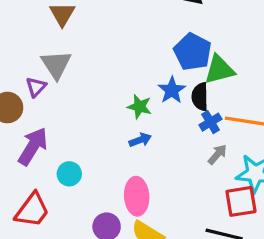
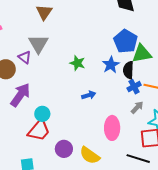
purple triangle: (36, 87) -> (25, 57), turned -40
green star: (139, 107) -> (77, 63), moved
pink ellipse: (137, 196) -> (112, 128), moved
red trapezoid: (32, 210) -> (39, 130), moved

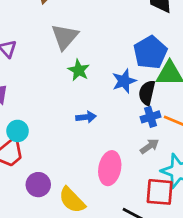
gray triangle: (38, 44) -> (65, 37), moved

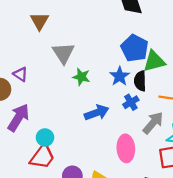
blue arrow: (86, 117) -> (97, 113), size x1.5
blue cross: (151, 117) -> (131, 102), moved
gray arrow: (149, 146) -> (153, 123), size x1.5

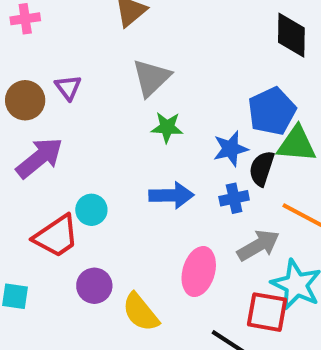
green star: (81, 77) -> (167, 127), turned -30
cyan circle: (45, 138) -> (91, 210), moved

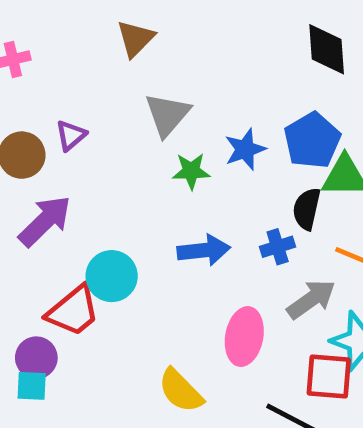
purple triangle: (68, 87) -> (71, 135), turned 32
blue star: (231, 149) -> (245, 149), moved
cyan circle: (91, 210) -> (112, 276), size x1.4
purple circle: (94, 286) -> (36, 358), moved

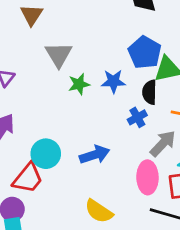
blue star: (245, 149) -> (113, 81), moved, turned 30
blue arrow: (204, 250) -> (95, 155), moved
pink ellipse: (244, 337) -> (147, 177), moved

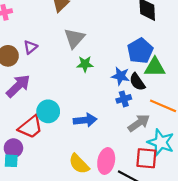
blue star: (113, 81) -> (121, 76), moved
black semicircle: (150, 92) -> (137, 82), turned -48
pink ellipse: (147, 177) -> (106, 161), moved

